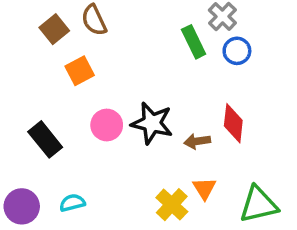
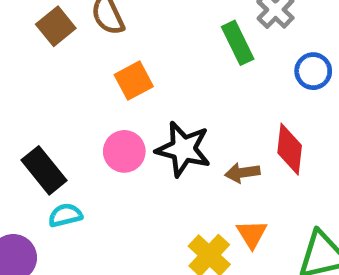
blue circle: (237, 51) -> (313, 71), moved
orange square: (80, 71) -> (134, 81), moved
cyan semicircle: (72, 203) -> (65, 215), moved

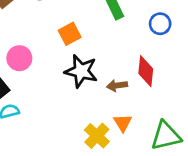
orange square: (134, 81) -> (70, 34), moved
pink circle: (124, 151) -> (19, 58), moved

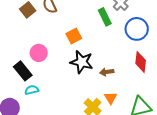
blue circle: (160, 24) -> (137, 29), size x1.5
red diamond: (146, 71) -> (141, 62), moved

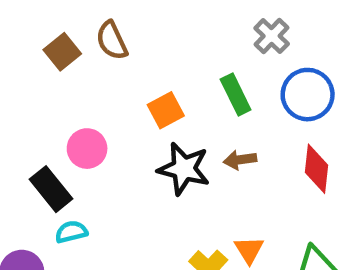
green rectangle: (105, 17) -> (236, 95), moved
brown arrow: (107, 72) -> (240, 160), moved

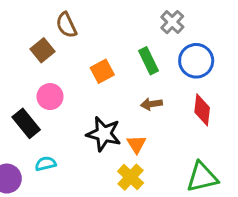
brown square: (62, 52) -> (43, 50), moved
black star: (184, 169) -> (104, 134), moved
cyan semicircle: (71, 232) -> (46, 164), moved
orange triangle: (249, 250) -> (137, 144), moved

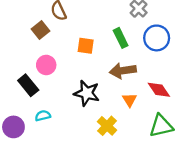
orange square: (102, 71) -> (86, 46), turned 36
brown arrow: (151, 104) -> (123, 71), size x1.6
red diamond: (202, 110) -> (159, 90), moved, turned -40
orange triangle: (137, 144) -> (130, 100), moved

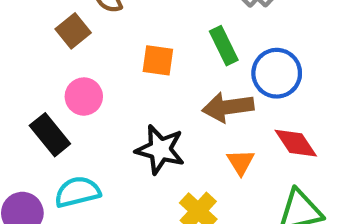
blue circle: (157, 38) -> (277, 73), moved
cyan semicircle: (43, 116) -> (77, 192), size x1.5

